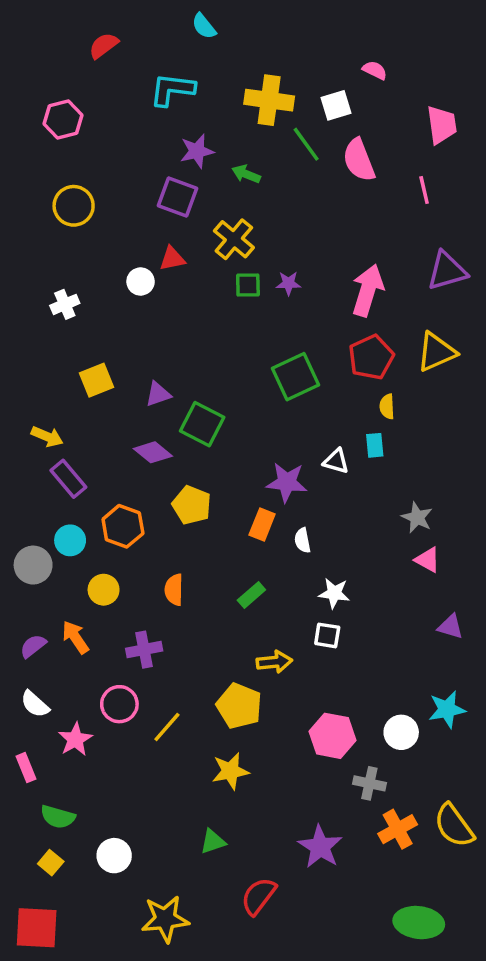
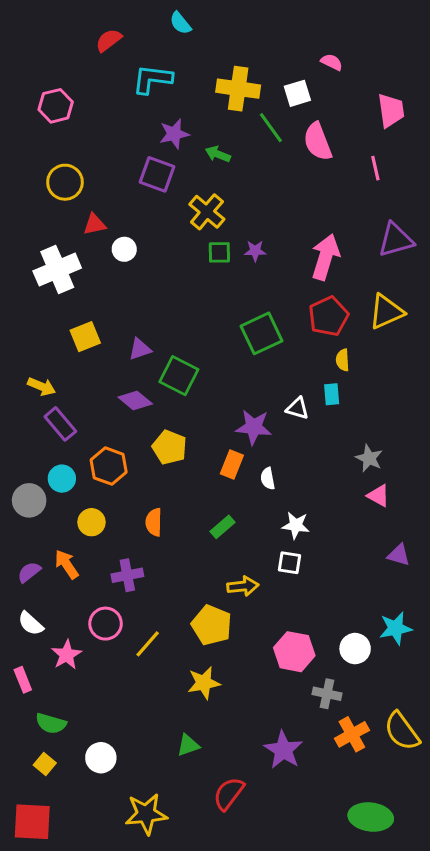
red semicircle: (104, 46) -> (109, 40), moved
red triangle: (172, 259) -> (95, 224), moved
white cross: (65, 304) -> (57, 270), size x1.8

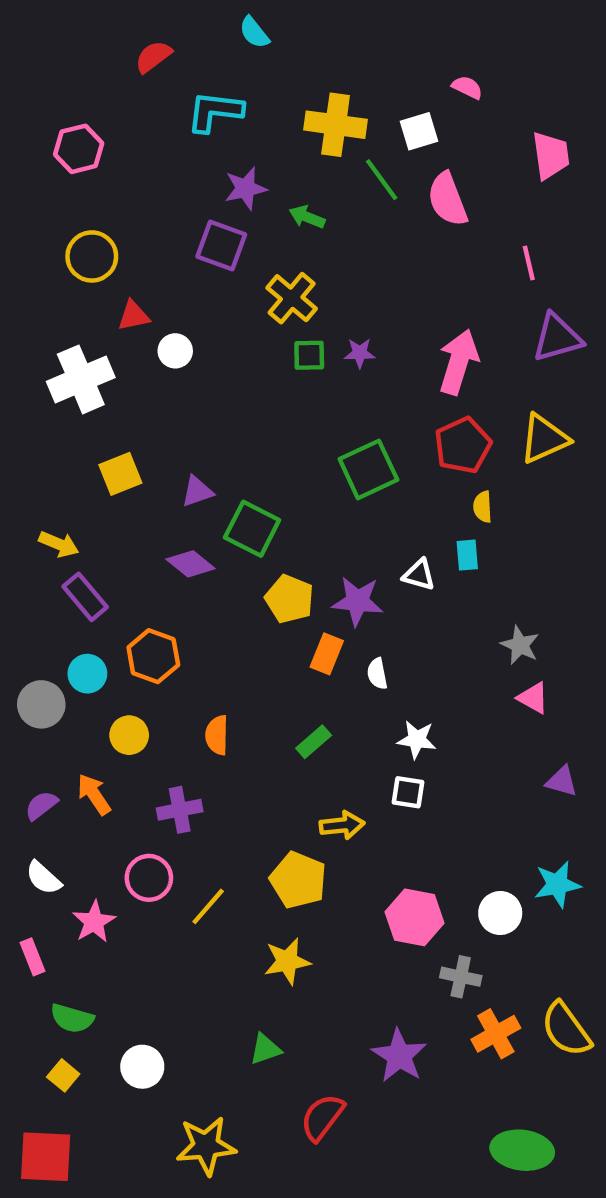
pink line: (375, 168) -> (529, 263), moved
yellow pentagon: (169, 447) -> (289, 599), moved

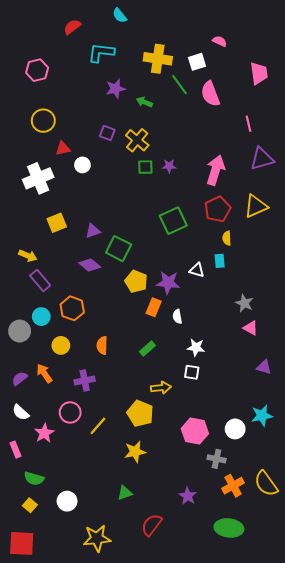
purple square: (221, 245) -> (107, 133), moved, size x0.7
purple star: (399, 1056) -> (188, 496), size x0.7
green ellipse: (522, 1150) -> (229, 528), moved

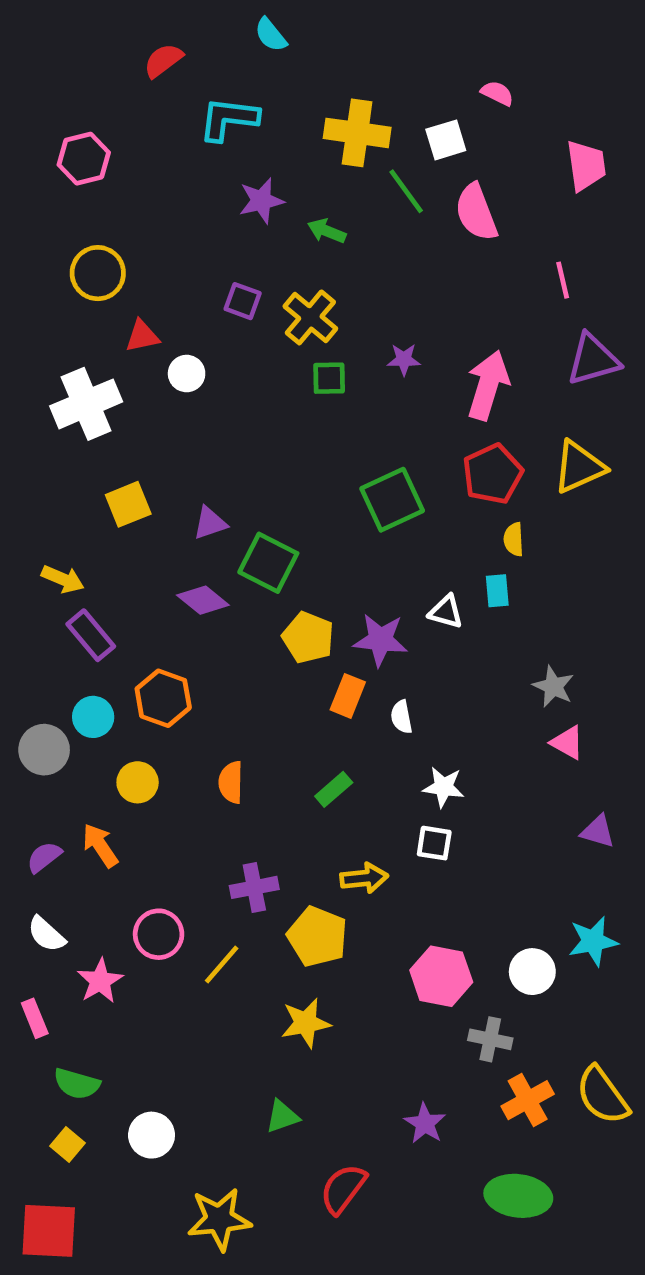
purple star: (169, 166) -> (404, 360), moved
purple cross: (85, 380) -> (254, 887), moved

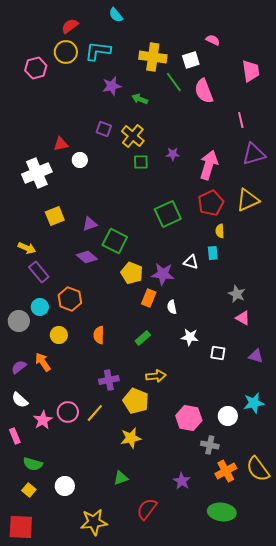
yellow circle: (98, 273) -> (66, 52), moved
white square: (434, 843) -> (218, 353), moved
pink circle: (159, 934) -> (68, 412), moved

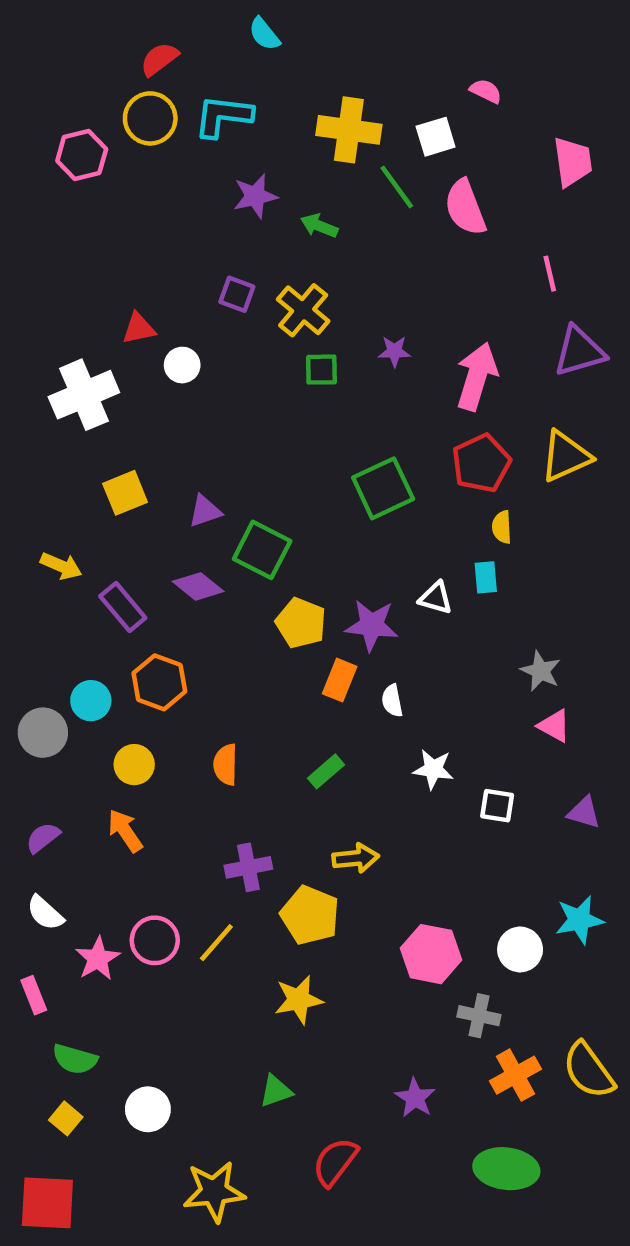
purple rectangle: (39, 272) -> (123, 607), moved
orange arrow: (43, 362) -> (125, 831), moved

